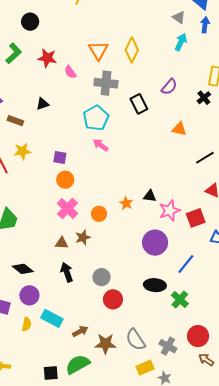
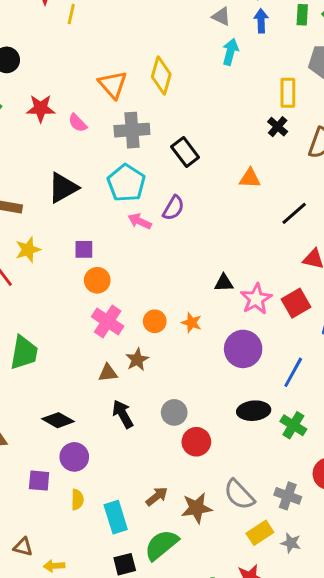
purple semicircle: (169, 87) -> (173, 208), moved
black triangle: (43, 104) -> (63, 188), moved, size x1.6
orange star: (126, 203) -> (192, 323), moved
cyan rectangle: (52, 318) -> (116, 517), moved, turned 55

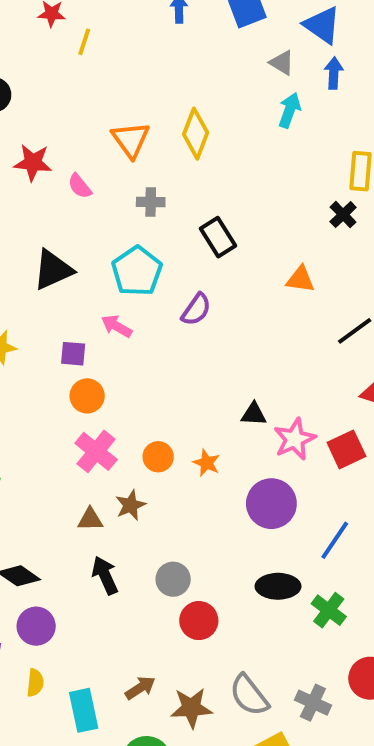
gray cross: (132, 130) -> (151, 202), size x0.6
pink arrow: (140, 221) -> (117, 326), moved

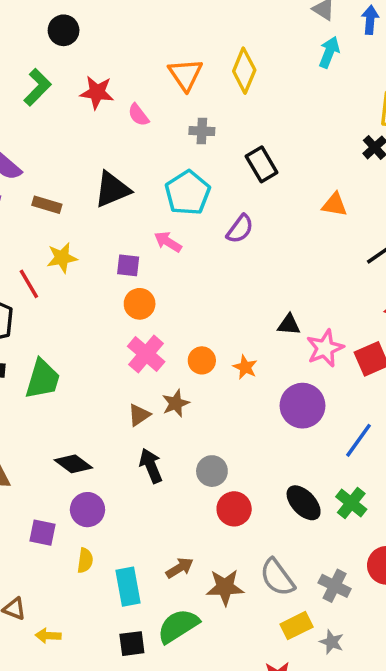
brown triangle: (90, 519) -> (139, 415), turned -35
black ellipse: (278, 586) -> (304, 503), moved, turned 45

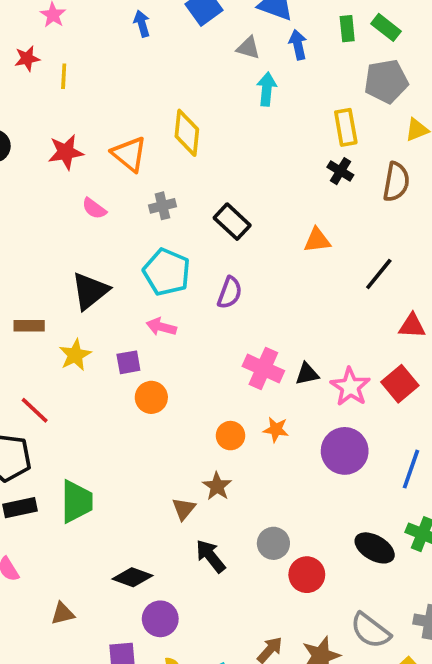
red star: (97, 92) -> (66, 152), moved
yellow star: (62, 258) -> (75, 355), moved
pink cross: (146, 354) -> (263, 369), moved

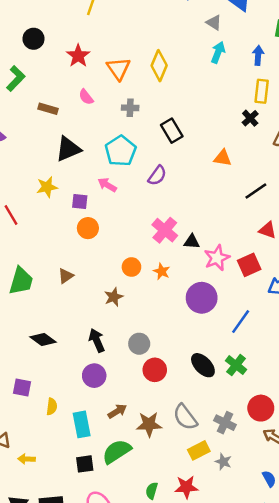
blue arrow: (298, 45) -> (258, 55), moved
red star: (66, 152) -> (78, 56), turned 30
brown rectangle: (29, 326) -> (48, 109), moved
brown triangle: (184, 509) -> (66, 276), moved
purple circle: (160, 619) -> (94, 376), moved

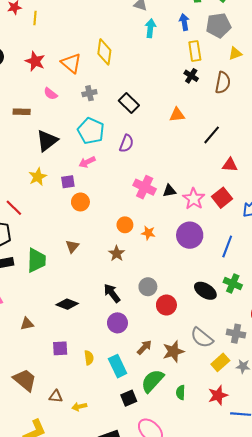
pink arrow: (107, 185) -> (87, 162), turned -42
orange star: (162, 271) -> (148, 233), moved
green semicircle: (152, 491) -> (181, 392), moved

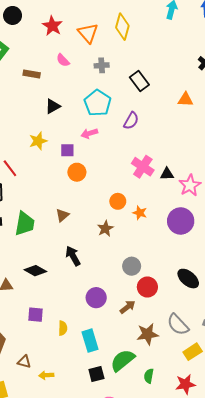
black triangle: (47, 141) -> (53, 106), size x0.7
black arrow: (112, 293) -> (73, 256), moved
black diamond: (67, 304) -> (35, 271), moved
brown arrow: (144, 347) -> (128, 307), moved

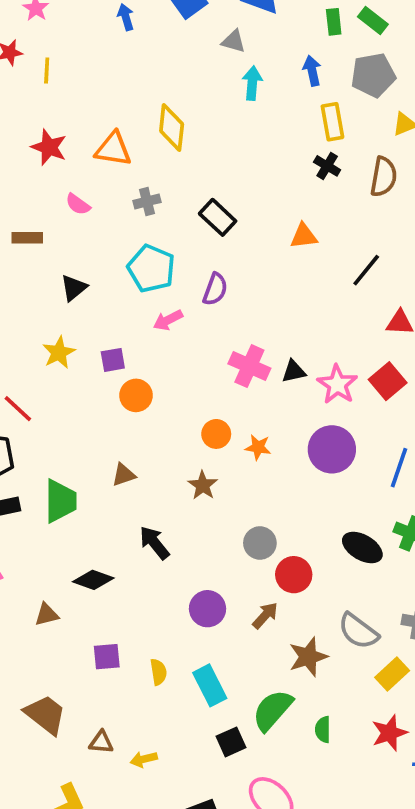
orange triangle: (88, 33) -> (113, 149), turned -30
pink arrow: (89, 133) -> (168, 320), moved
brown triangle: (62, 215) -> (124, 475), turned 32

